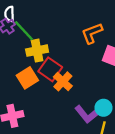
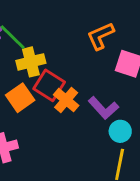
purple L-shape: (86, 114) -> (103, 108), moved

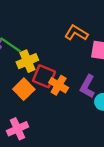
orange L-shape: (100, 36) -> (76, 33), turned 65
purple L-shape: (103, 108) -> (87, 86), turned 80

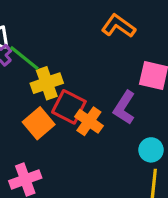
orange L-shape: (76, 33) -> (118, 26), moved
purple L-shape: (87, 86) -> (124, 108), moved

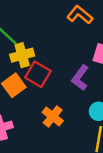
orange cross: (89, 121) -> (53, 116), moved

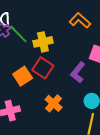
yellow cross: (22, 55) -> (43, 42), moved

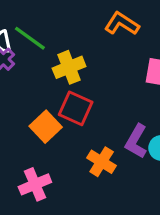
green line: (18, 34) -> (30, 38), moved
purple L-shape: (78, 72) -> (136, 141), moved

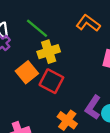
green line: (30, 38) -> (37, 28), moved
orange square: (46, 127) -> (27, 72), moved

